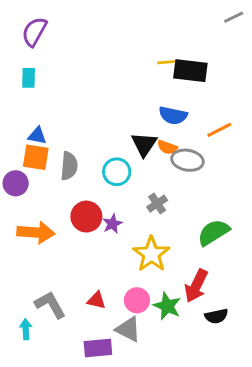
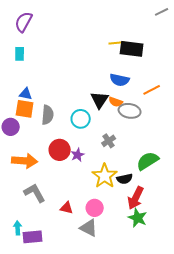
gray L-shape: (50, 305) -> (35, 193), moved
green star: (167, 306) -> (138, 218), moved
black semicircle: (216, 316) -> (125, 179), moved
purple rectangle: (98, 348) -> (33, 237), moved

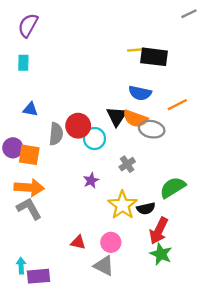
orange semicircle: (116, 102) -> (135, 119), size x1.5
orange square: (25, 109) -> (29, 155), moved
red circle: (60, 150) -> (78, 126), moved
gray L-shape: (35, 193) -> (29, 209), moved

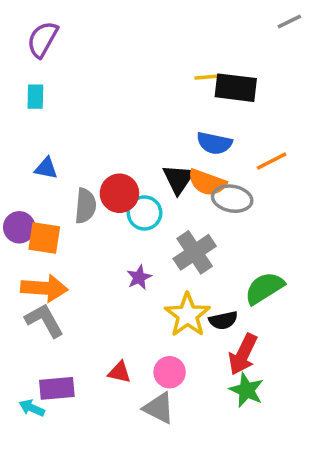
gray cross: (127, 164) -> (195, 252), size x1.6
cyan arrow: (21, 266) -> (32, 408), turned -63
purple rectangle: (38, 276) -> (57, 388), moved

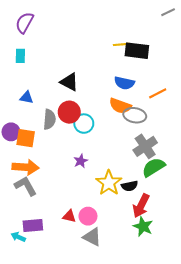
black triangle: (178, 179) -> (69, 82), moved, turned -36
gray cross: (195, 252) -> (145, 146), moved
pink circle: (170, 372) -> (88, 216), moved

